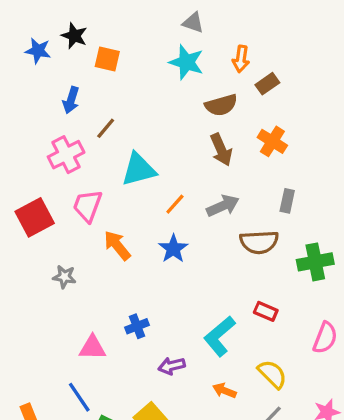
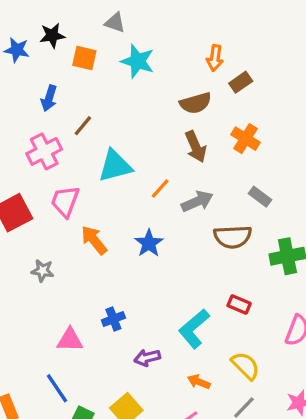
gray triangle: (193, 23) -> (115, 23), moved
black star: (74, 36) -> (52, 35), turned -30
cyan star: (187, 62) -> (138, 61), moved
gray rectangle: (287, 201) -> (260, 197), turned -65
orange line: (175, 204) -> (160, 188), moved

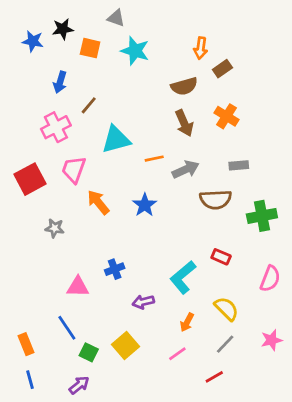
orange line: (160, 188) -> (154, 159), turned 36
gray rectangle: (260, 197) -> (239, 165), turned -42
orange arrow: (199, 382) -> (187, 322), turned -84

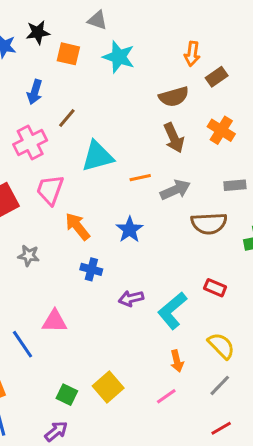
blue cross: (115, 269) -> (91, 269), moved, turned 36
purple arrow: (143, 302) -> (131, 298), moved
orange arrow: (187, 322) -> (177, 361), turned -42
blue line: (67, 328) -> (23, 344), moved
red line: (214, 377) -> (221, 428), moved

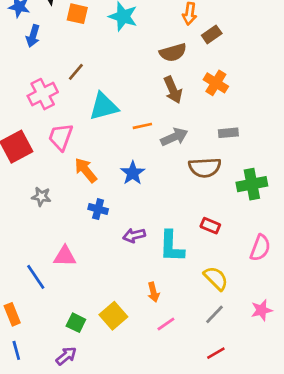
blue arrow: (35, 92) -> (33, 36), moved
cyan L-shape: (172, 311) -> (172, 246), turned -48
orange arrow: (177, 361) -> (154, 292), moved

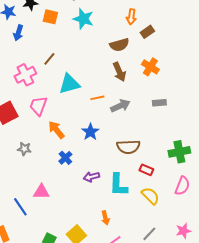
brown semicircle: (205, 167) -> (128, 147), moved
green cross: (252, 184) -> (179, 152), moved
blue cross: (98, 209) -> (65, 158), turned 32
yellow semicircle: (216, 278) -> (150, 196), moved

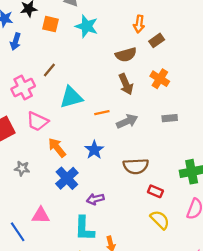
pink trapezoid: (38, 106) -> (37, 121), turned -85
blue cross: (65, 158) -> (67, 178), size x1.5
cyan L-shape: (118, 185) -> (84, 229), moved

